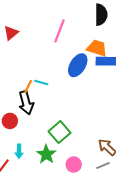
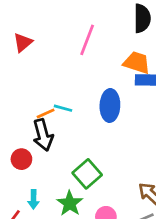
blue ellipse: (78, 65) -> (110, 105), moved, turned -30
orange line: (28, 87) -> (46, 114), turned 40

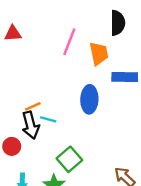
red triangle: (23, 42) -> (13, 33), moved, turned 36
orange trapezoid: (137, 63) -> (99, 53), moved, turned 60
cyan line: (63, 108) -> (48, 119), moved

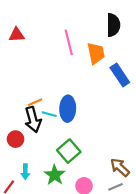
pink line: (69, 42) -> (69, 42), turned -35
blue rectangle: (125, 77) -> (120, 75), turned 55
blue ellipse: (89, 99) -> (68, 109), moved

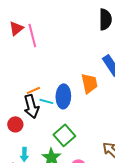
red triangle: (17, 35) -> (16, 28), turned -35
pink line: (69, 42) -> (32, 35), moved
orange trapezoid: (96, 53) -> (89, 83), moved

